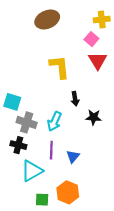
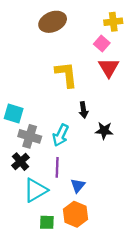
black cross: (18, 145) -> (20, 162), turned 35
blue triangle: (73, 156) -> (78, 186), moved

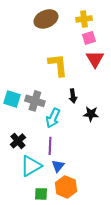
yellow cross: (113, 22) -> (84, 19), moved
pink square: (102, 44) -> (89, 38), turned 32
gray cross: (30, 136) -> (35, 101), moved
blue triangle: (78, 186) -> (58, 166), moved

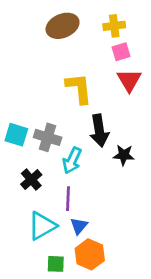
black arrow: (73, 96) -> (99, 131), size x1.6
black cross: (18, 141) -> (31, 180), moved

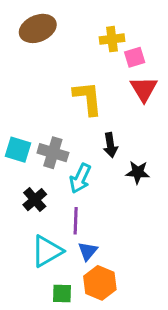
brown ellipse: (63, 26) -> (38, 28), moved
yellow cross: (114, 26) -> (112, 39), moved
black arrow: (99, 131) -> (110, 145), size x0.7

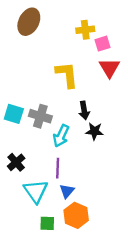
brown ellipse: (38, 28) -> (29, 22), turned -40
black star: (138, 172) -> (95, 131), moved
black cross: (35, 200) -> (16, 162), moved
cyan triangle: (47, 251) -> (36, 191), turned -35

